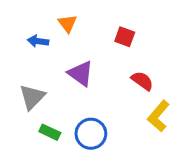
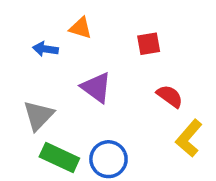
orange triangle: (67, 24) -> (80, 28), turned -36
red square: (125, 37) -> (149, 44), turned -30
green rectangle: (50, 132) -> (59, 157), size x1.5

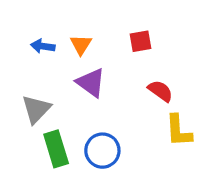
orange triangle: (80, 28) -> (81, 45), moved, turned 45
yellow L-shape: (189, 138) -> (179, 131), turned -44
green rectangle: (59, 157) -> (56, 149), turned 48

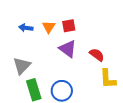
red square: (141, 41) -> (69, 26), moved
purple triangle: (91, 83) -> (68, 49), moved

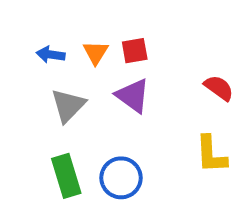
red semicircle: (97, 55) -> (219, 88), moved
gray triangle: (22, 66) -> (68, 105), moved

